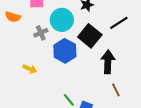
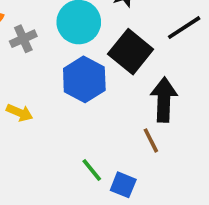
gray cross: (41, 33) -> (23, 39), moved
brown line: (116, 90) -> (151, 140), moved

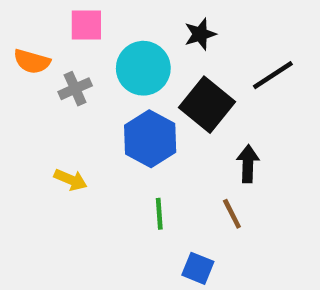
black arrow: (164, 100) -> (248, 164), size x0.7
green line: (92, 170) -> (159, 214), moved, turned 35

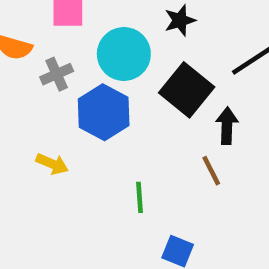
blue hexagon: (150, 139) -> (104, 112), moved
black arrow: (248, 164) -> (227, 126), moved
brown line: (232, 214) -> (211, 171), moved

